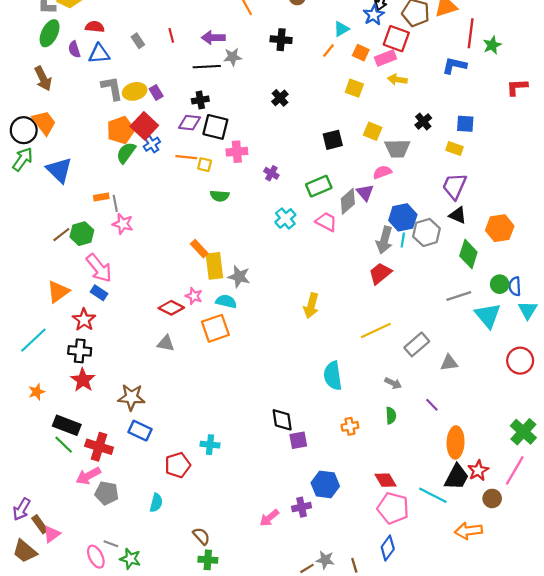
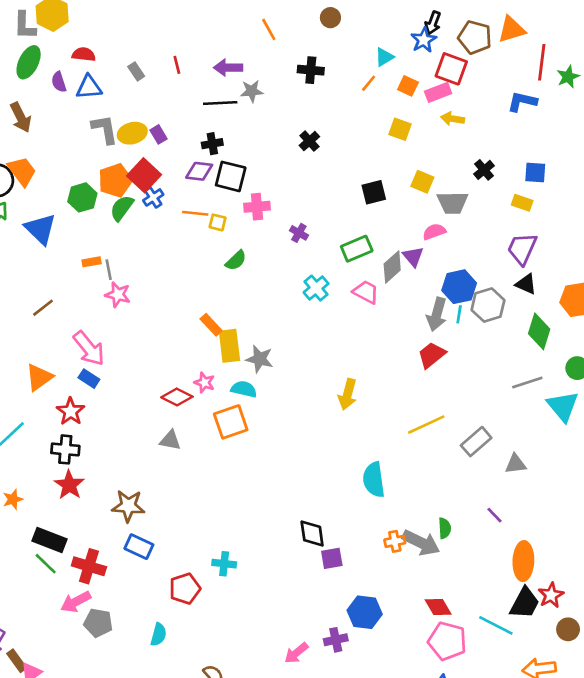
green semicircle: (220, 196) -> (236, 260), turned -48
green hexagon: (82, 234) -> (82, 197), moved
gray arrow: (393, 383) -> (421, 543), moved, size x1.8

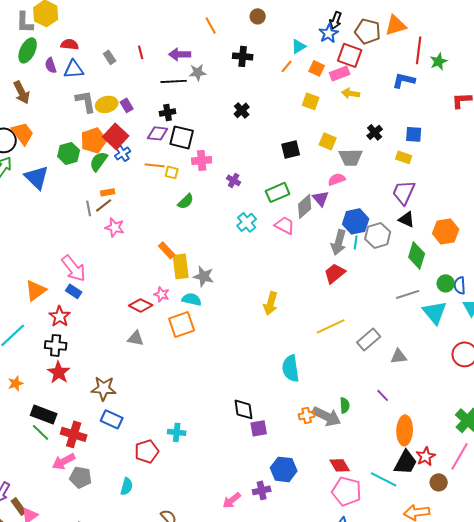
orange rectangle: (92, 262) -> (108, 192), moved
pink star: (118, 295) -> (115, 227), moved
brown line: (43, 308) -> (104, 205), moved

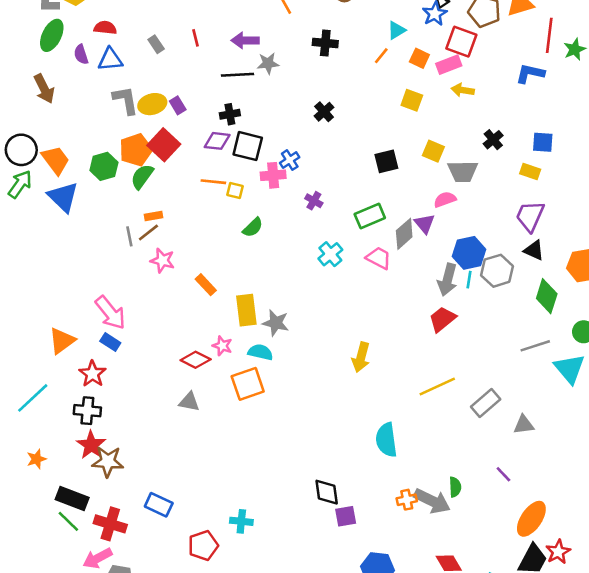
orange trapezoid: (23, 133) -> (56, 160), moved
blue cross: (123, 153) -> (290, 160), moved
orange rectangle: (167, 250) -> (206, 285), moved
brown star: (104, 388) -> (108, 462), moved
orange ellipse: (405, 430) -> (531, 519), turned 32

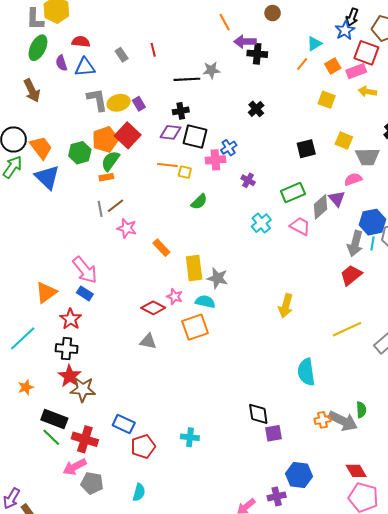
purple arrow: (245, 40) -> (245, 42), moved
orange square: (419, 58) -> (333, 66), turned 35
orange rectangle: (154, 216) -> (106, 177), moved
red pentagon: (203, 546) -> (143, 446), moved

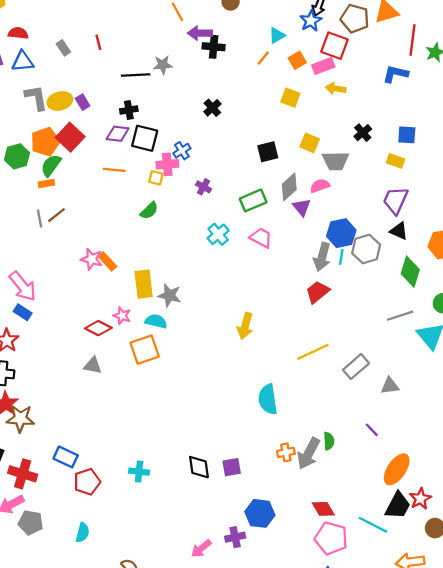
yellow square: (185, 172) -> (156, 178), moved
gray diamond: (320, 207) -> (289, 187), moved
pink star: (127, 228) -> (92, 259), moved
black diamond: (258, 414) -> (199, 467), moved
gray arrow: (343, 421) -> (309, 454), turned 92

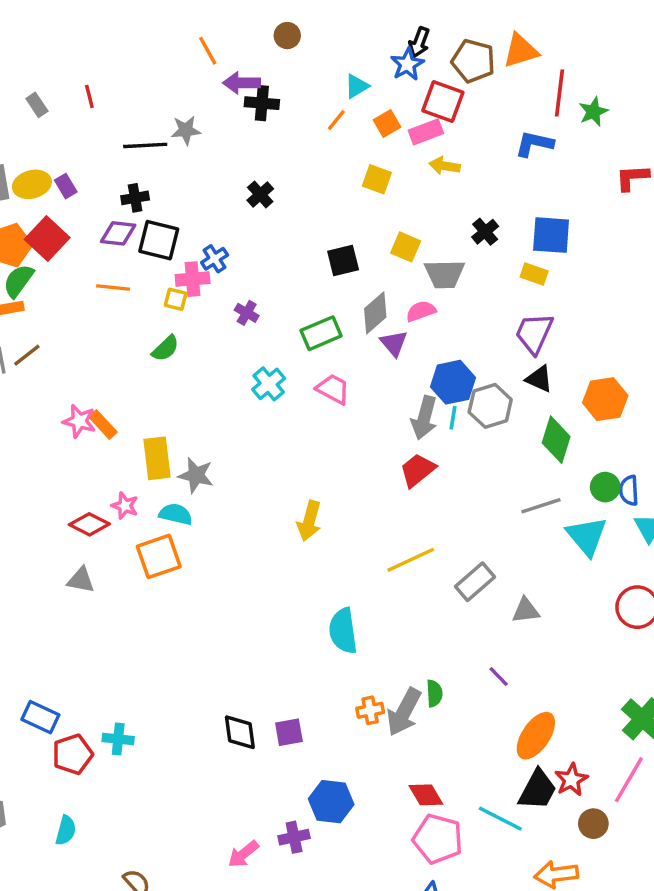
blue square: (407, 135) -> (551, 235), size x1.4
cyan cross: (139, 472) -> (118, 739), moved

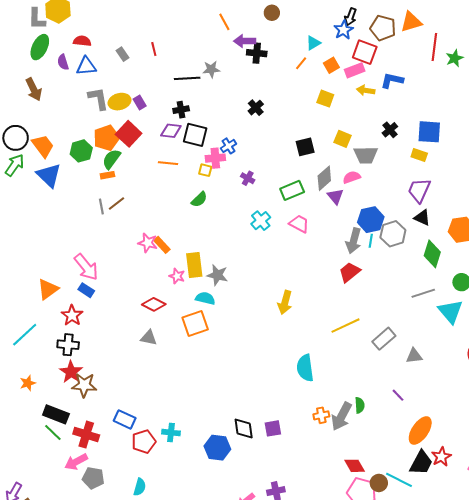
blue L-shape: (534, 144) -> (392, 80), moved
pink star: (125, 506) -> (177, 276), moved
blue hexagon: (331, 802) -> (217, 448), moved
brown circle: (593, 824) -> (379, 483), moved

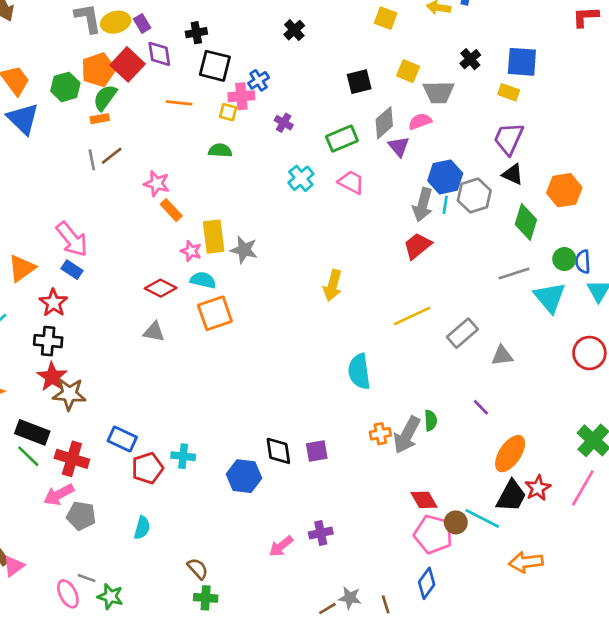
purple diamond: (171, 131) -> (159, 54), moved, turned 75
green semicircle: (199, 199) -> (220, 150), turned -132
pink star: (148, 243) -> (157, 184), moved
cyan semicircle: (205, 298) -> (203, 280), moved

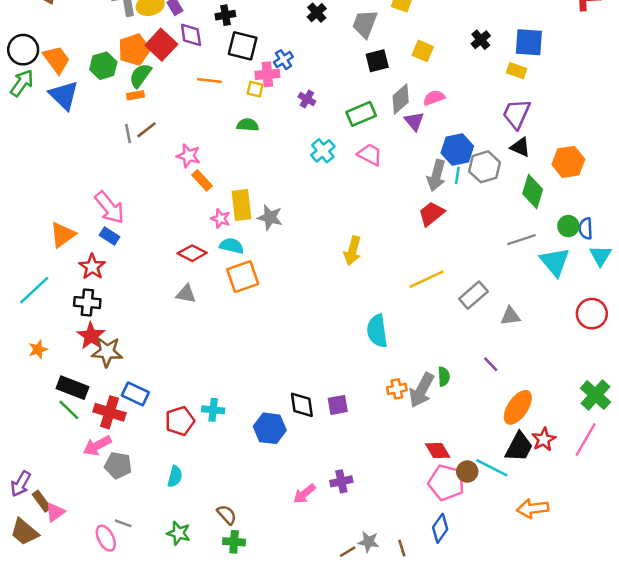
gray trapezoid: (439, 92) -> (365, 24), moved, turned 112
blue rectangle: (122, 439) -> (135, 394), moved
green star: (110, 597) -> (179, 533), moved

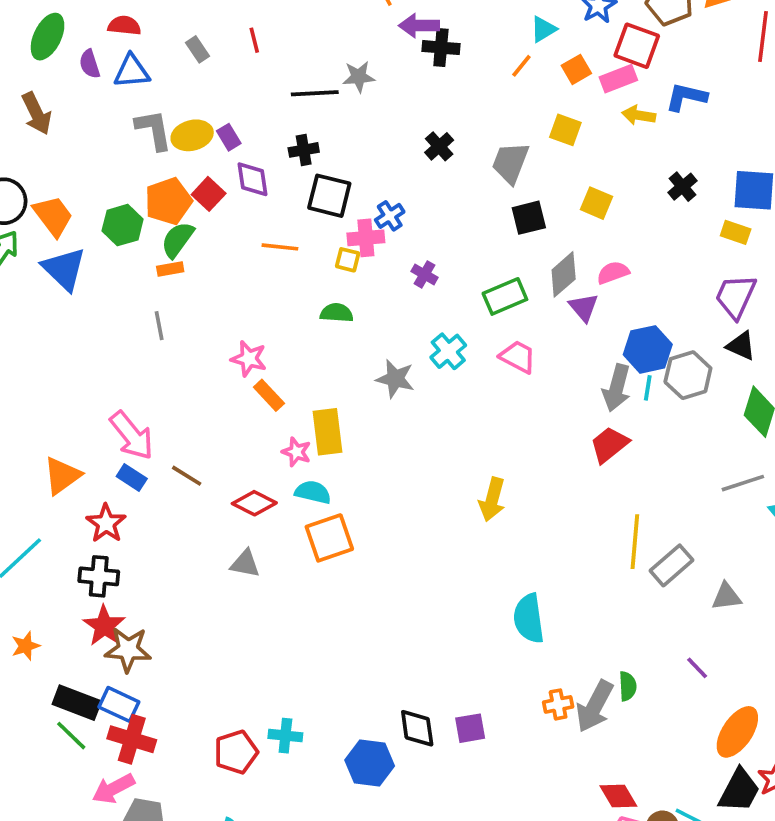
red square: (161, 45) -> (209, 194), size x0.7
brown line: (147, 130) -> (187, 476), moved, turned 70
gray star: (270, 217) -> (395, 379), moved
yellow line: (427, 279) -> (635, 542), moved, turned -60
blue rectangle: (135, 394) -> (119, 704), moved

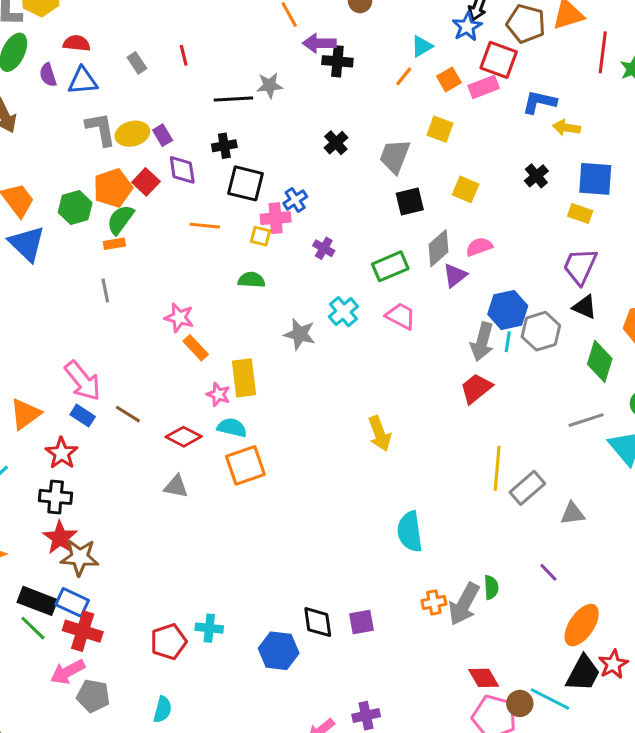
yellow arrow: (639, 115) -> (567, 128), moved
purple triangle: (584, 307) -> (455, 275), turned 32
yellow arrow: (492, 500) -> (380, 434), turned -36

